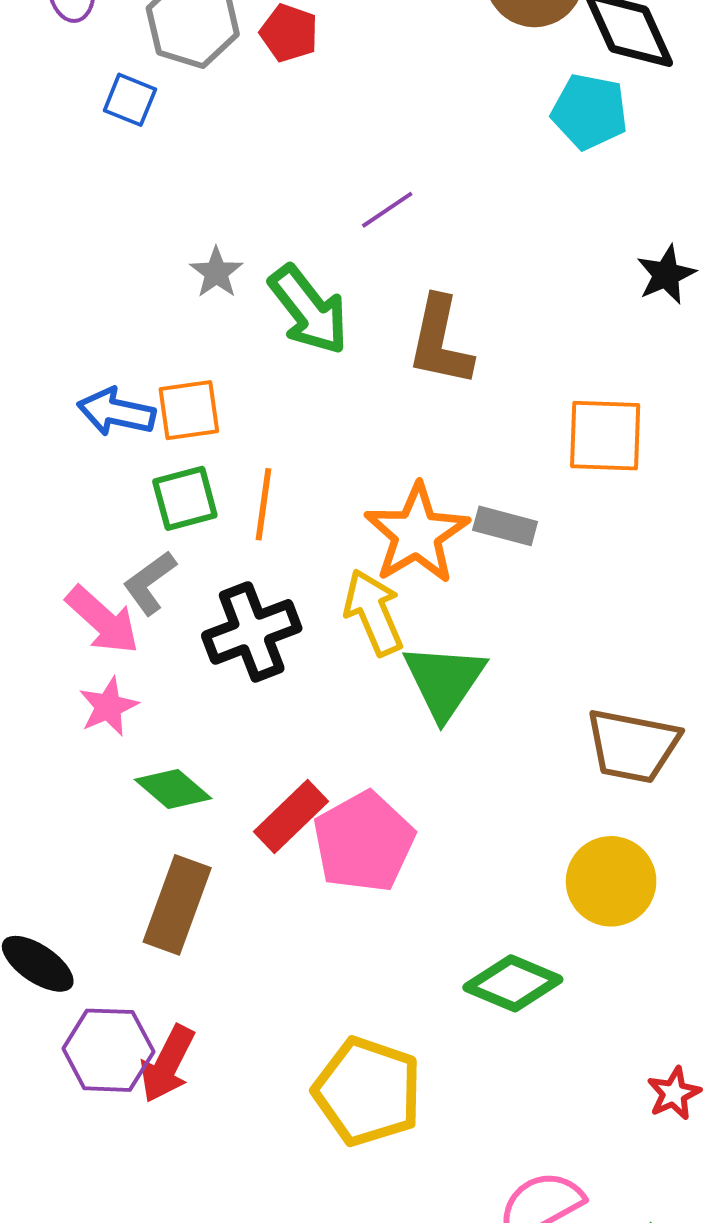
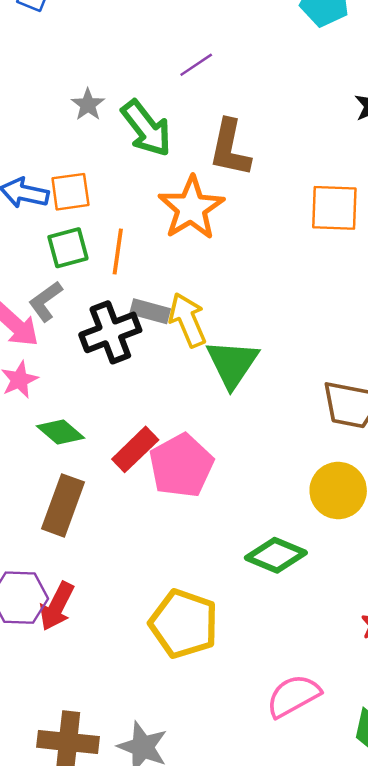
gray rectangle: (505, 526) -> (150, 311), moved
orange star: (417, 534) -> (191, 208), moved

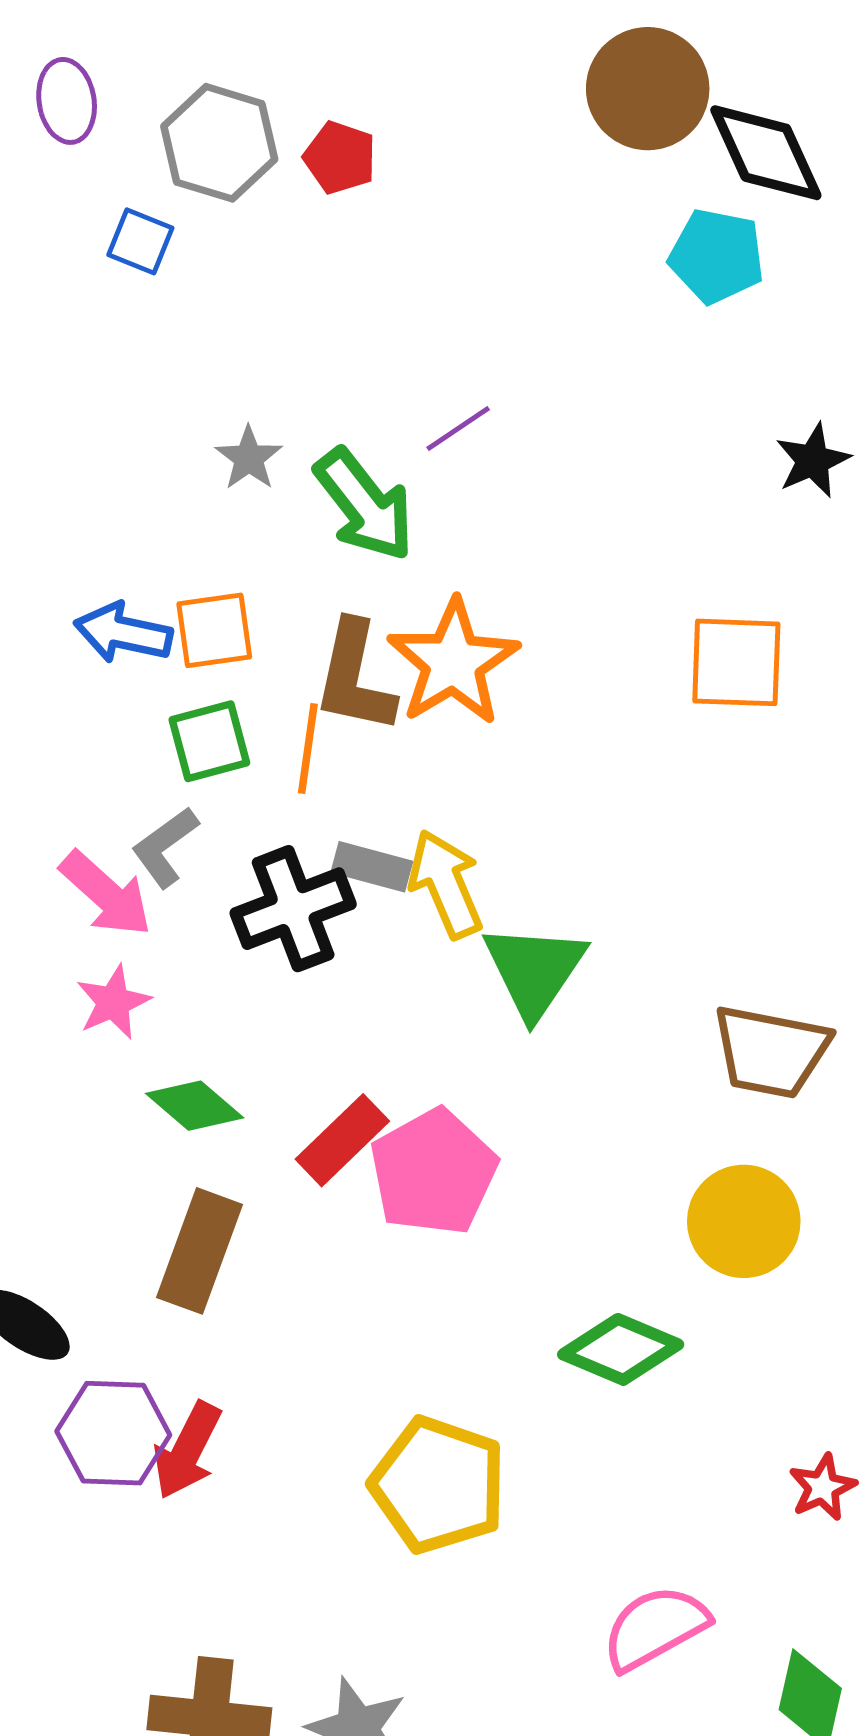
purple line: (196, 65) -> (458, 428), moved
brown L-shape: (230, 148) -> (355, 677), moved

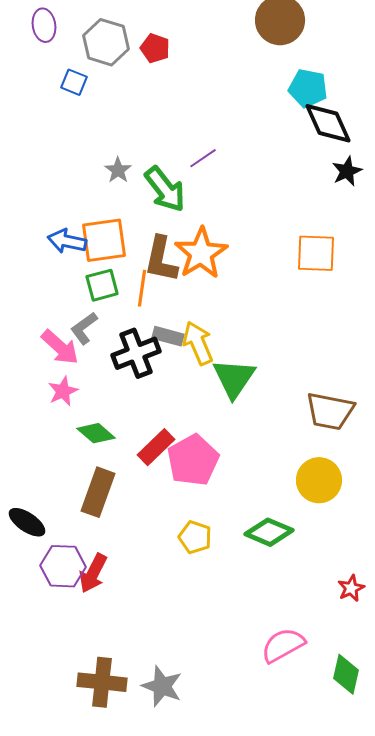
black diamond: (766, 153) -> (328, 123), moved
orange square: (214, 630) -> (104, 240), size x1.4
yellow pentagon: (438, 1485) -> (195, 537), moved, size x0.6

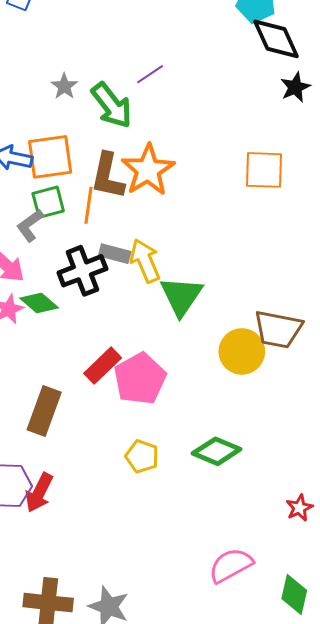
gray L-shape: (84, 328) -> (30, 225), moved
green diamond: (96, 433) -> (39, 303), moved
yellow circle: (319, 480) -> (242, 351), moved

